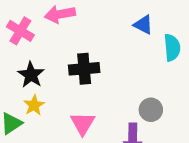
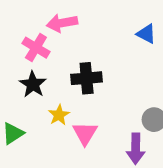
pink cross: (20, 31) -> (36, 48), moved
yellow star: (34, 105) -> (59, 115), moved

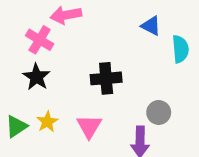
black cross: (87, 78) -> (106, 78), moved
yellow star: (59, 115) -> (47, 122), moved

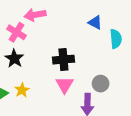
pink triangle: (89, 126) -> (65, 85), moved

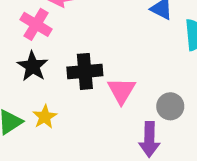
black cross: (63, 60) -> (85, 71), moved
pink triangle: (65, 85) -> (121, 91), moved

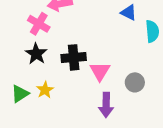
purple arrow: (149, 139) -> (106, 105), moved

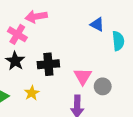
pink triangle: (100, 71) -> (83, 76), moved
yellow star: (45, 90) -> (32, 93), moved

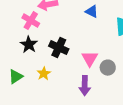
blue triangle: (97, 24) -> (92, 12), moved
black cross: (48, 64) -> (59, 48), turned 30

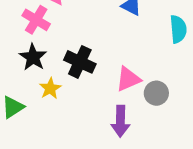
pink triangle: (90, 59) -> (128, 79), turned 36
yellow star: (44, 74) -> (50, 88), moved

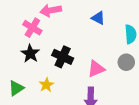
yellow star: (50, 88) -> (46, 85), moved
gray circle: (156, 93) -> (126, 62), moved

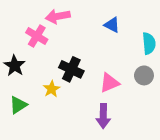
black star: (30, 54) -> (15, 66), moved
yellow star: (46, 85) -> (52, 89), moved

